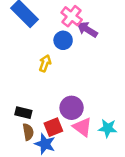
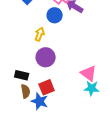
purple circle: (72, 108) -> (46, 57), moved
pink triangle: (82, 127) -> (89, 73), moved

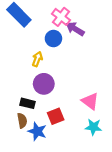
black rectangle: (22, 75) -> (28, 103), moved
red square: (47, 87) -> (56, 116), moved
cyan star: (92, 88) -> (93, 127), moved

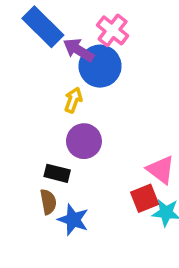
purple arrow: (75, 29) -> (79, 50), moved
blue circle: (53, 39) -> (100, 66), size x1.5
red square: (56, 116) -> (145, 198), moved

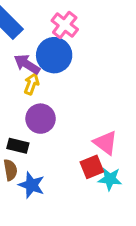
purple arrow: (79, 50) -> (27, 64), moved

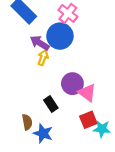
purple circle: (41, 119) -> (72, 84), moved
pink triangle: (105, 143) -> (87, 93), moved
black rectangle: (18, 146) -> (51, 104), moved, turned 42

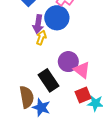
purple arrow: (40, 43) -> (38, 24), turned -114
black rectangle: (51, 104) -> (49, 80), size x1.5
brown semicircle: (27, 122) -> (27, 97), size x1.5

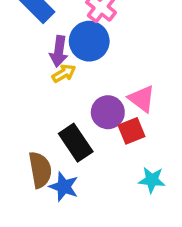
yellow arrow: (41, 38) -> (64, 73), turned 40
pink triangle: (82, 70) -> (142, 99), moved
red square: (83, 95) -> (132, 131), moved

